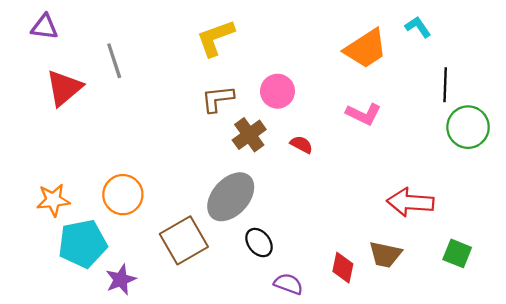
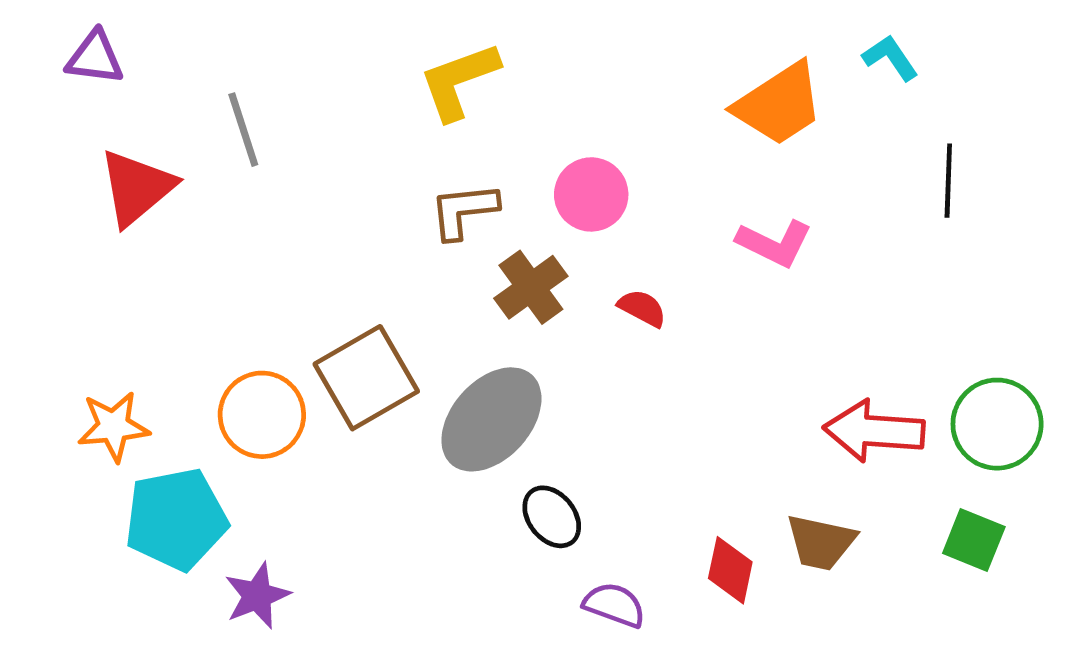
green circle: (468, 127) -> (997, 424), moved
brown square: (184, 240) -> (366, 378), moved

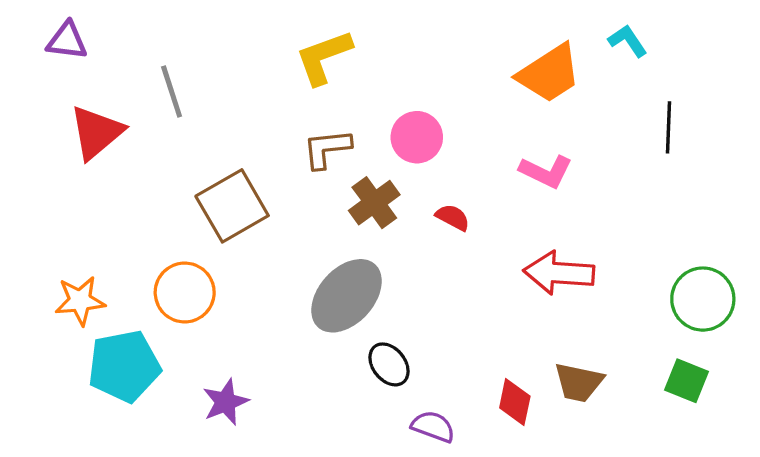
brown square: (366, 378) -> (232, 206), moved
red arrow: (874, 431) -> (559, 273), moved
purple star: (257, 596) -> (226, 402), moved

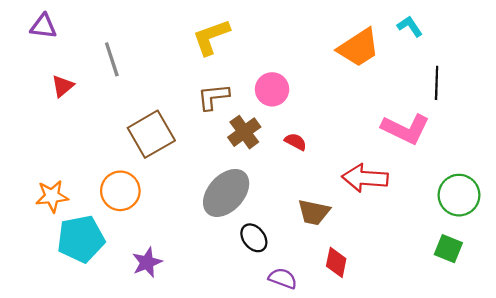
red triangle: (96, 132) -> (63, 86), size x0.6
pink L-shape: (546, 172) -> (406, 129), moved, size x1.4
brown trapezoid: (579, 382) -> (314, 212), moved

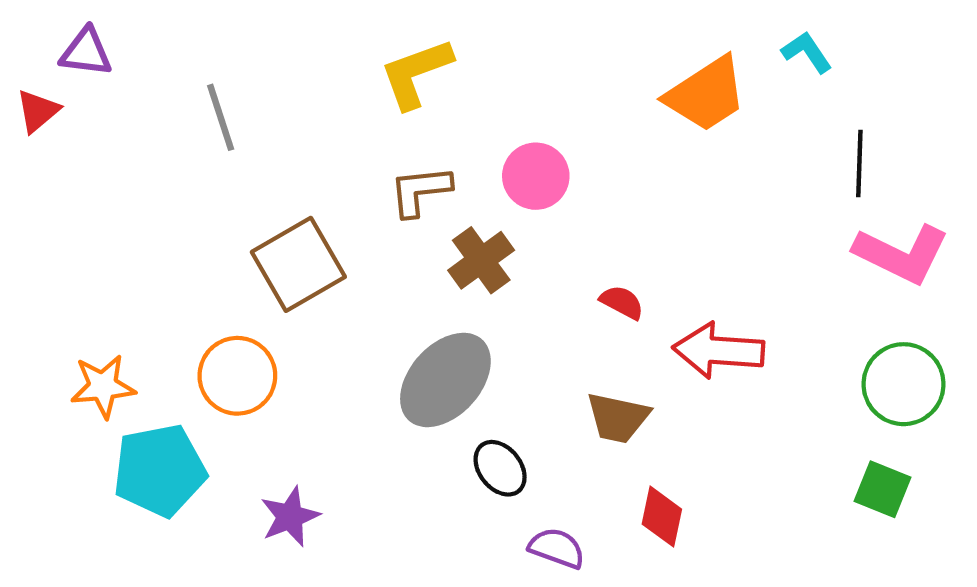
red triangle: (63, 86) -> (38, 111), moved
pink L-shape: (406, 129) -> (901, 254), moved
red semicircle: (296, 142) -> (622, 302), moved

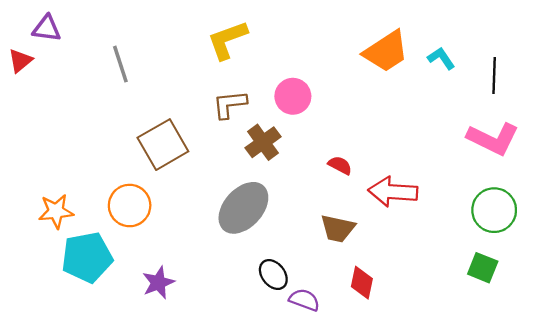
cyan L-shape: (807, 52) -> (441, 58), moved
black line: (859, 164) -> (494, 76), moved
black ellipse: (500, 468) -> (273, 275), moved

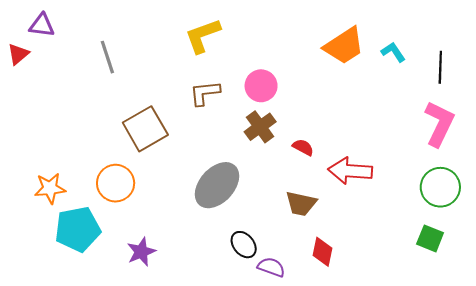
pink L-shape: (493, 139) -> (439, 124), turned -90
brown cross: (263, 142) -> (260, 127), moved

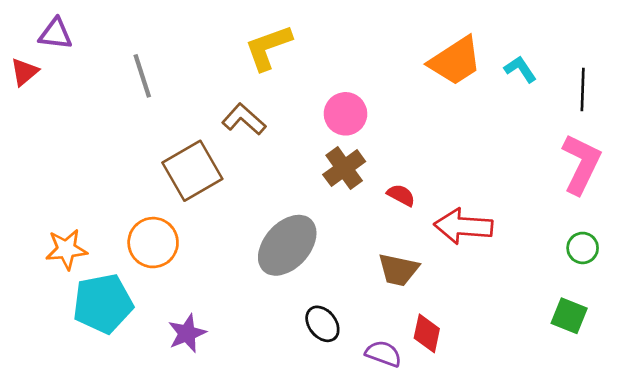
brown L-shape: (205, 93) -> (244, 119), moved, turned 48
green circle: (440, 187) -> (583, 248), size x0.6
purple semicircle: (271, 267) -> (383, 354), moved

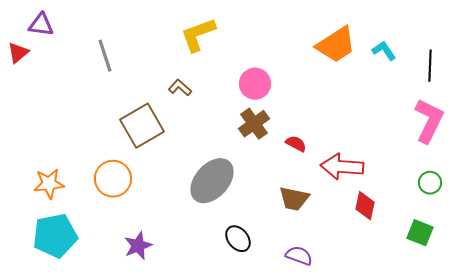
brown L-shape: (244, 119) -> (180, 88), size x0.7
cyan pentagon: (103, 304) -> (55, 236), moved
red diamond: (427, 333) -> (365, 206), moved
purple semicircle: (383, 354) -> (299, 256), moved

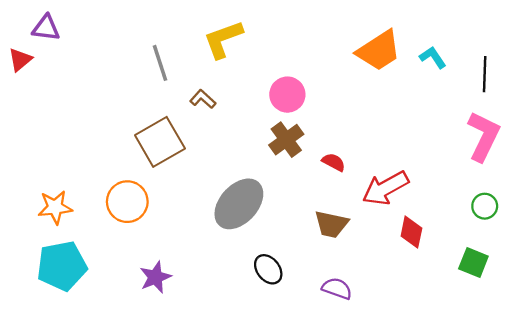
gray line: (105, 56) -> (160, 63), moved
red arrow: (342, 167) -> (385, 188), turned -33

